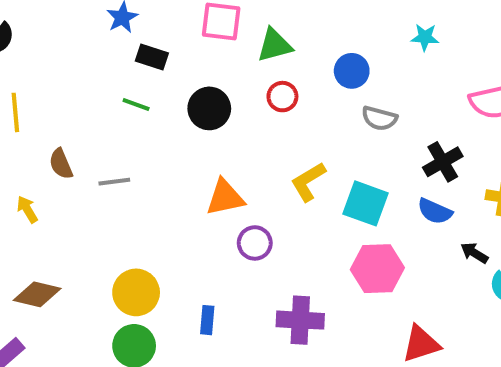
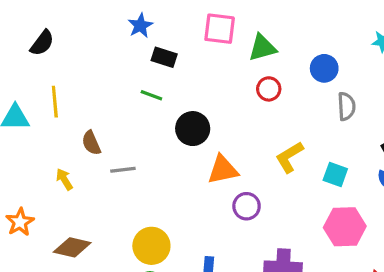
black circle: (209, 108) -> (193, 129), moved
gray semicircle: (379, 118) -> (346, 106), turned -108
gray line: (114, 182) -> (123, 170), moved
cyan square: (366, 203) -> (335, 175), size x0.7

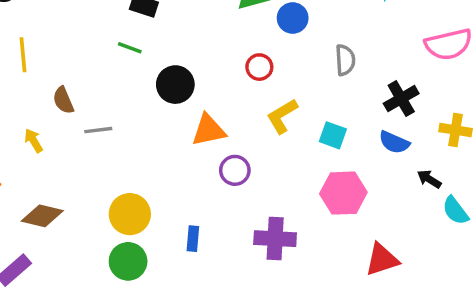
blue circle: (324, 68) -> (293, 18), moved
red circle: (269, 89) -> (259, 67), moved

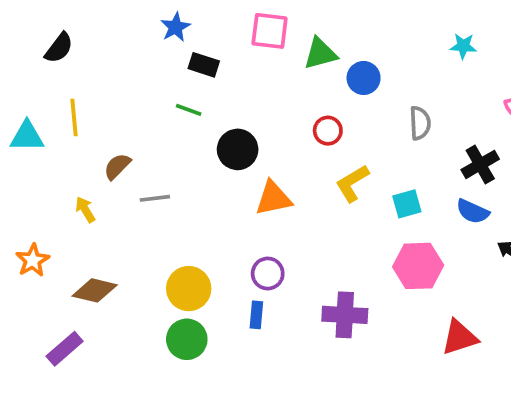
brown semicircle: (63, 100) -> (117, 166), turned 68
cyan square: (333, 135) -> (407, 204), turned -36
purple circle: (235, 170) -> (268, 274), moved

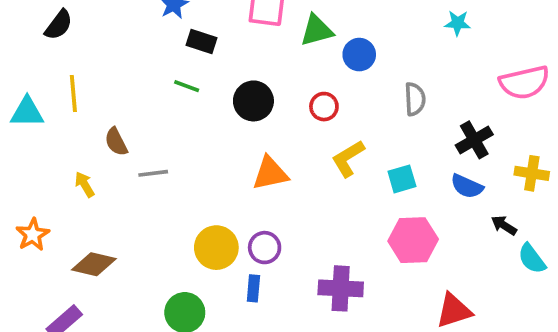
black circle: (238, 149) -> (253, 101), moved
brown semicircle: (117, 166) -> (116, 142), turned -72
yellow circle: (189, 289) -> (216, 248), moved

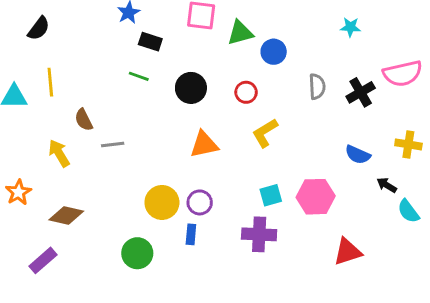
black cross: (474, 140) -> (361, 92), moved
cyan square: (402, 179) -> (271, 195), moved
yellow arrow: (85, 184) -> (59, 153), size x1.4

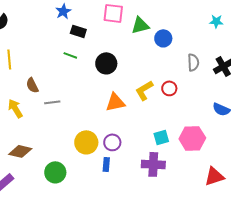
red circle: (246, 92) -> (169, 88), moved
yellow L-shape: (265, 133) -> (144, 90), moved
green circle: (137, 253) -> (55, 172), moved

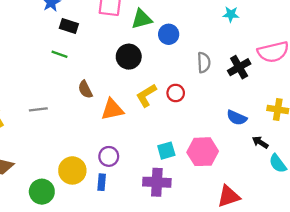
black circle: (106, 63) -> (129, 57), moved
brown semicircle: (32, 85) -> (85, 89), moved
yellow circle: (86, 142) -> (72, 170), moved

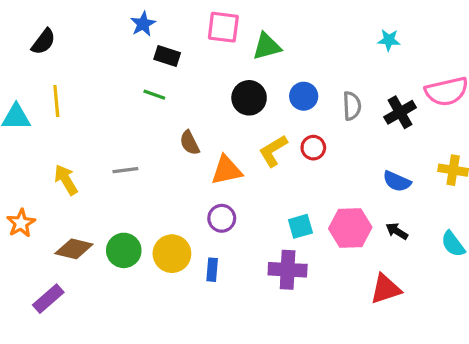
blue circle: (169, 34) -> (304, 96), moved
black arrow: (260, 142) -> (397, 231), moved
purple circle: (109, 156) -> (222, 218), moved
green circle: (42, 192) -> (124, 250), moved

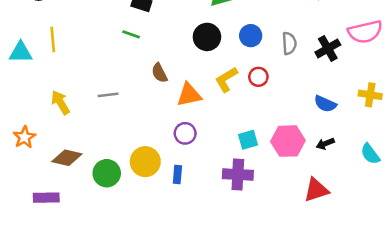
black arrow: (397, 231) -> (325, 144), turned -54
green circle: (124, 250) -> (107, 173), moved
purple rectangle: (48, 299) -> (46, 198), turned 40

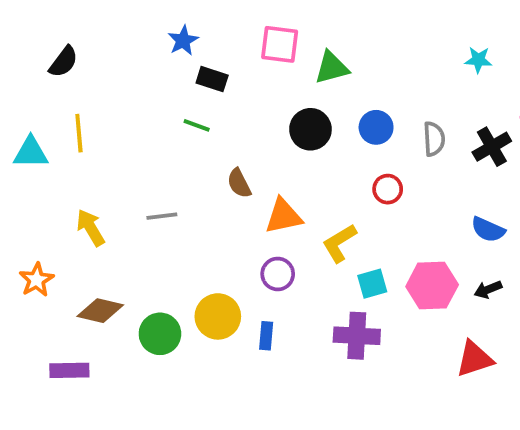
yellow L-shape: (226, 79) -> (339, 243), moved

